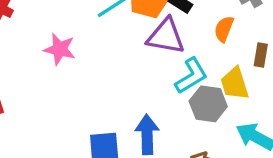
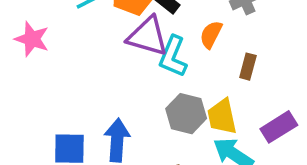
cyan L-shape: (191, 76) -> (173, 56), moved, turned 138
yellow trapezoid: (235, 84) -> (222, 117), moved

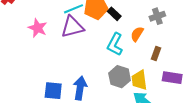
purple triangle: (148, 36) -> (72, 27), moved, turned -35
purple rectangle: (279, 127) -> (172, 78), moved, turned 36

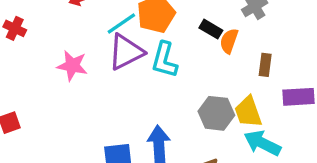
black rectangle: (114, 14) -> (211, 29), moved
cyan L-shape: (115, 44) -> (164, 60), moved

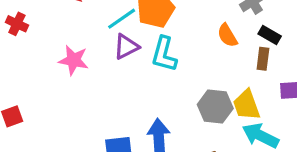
black rectangle: (211, 29) -> (270, 35), moved
orange semicircle: (229, 41) -> (227, 35), turned -50
purple triangle: (126, 52) -> (126, 47), size x0.7

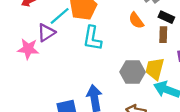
purple triangle: (126, 47) -> (46, 33), moved
yellow trapezoid: (246, 105) -> (155, 69), turned 40

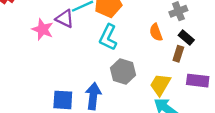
purple triangle: (46, 33) -> (65, 19), turned 42
gray hexagon: (133, 72) -> (123, 71), moved

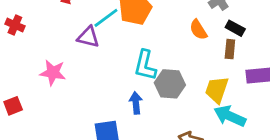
pink star: (43, 29) -> (53, 73), moved
cyan L-shape: (108, 37) -> (145, 65), moved
blue arrow: (93, 96) -> (136, 103), moved, size x0.7

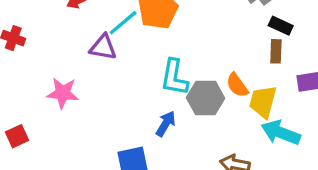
orange semicircle: (198, 30) -> (237, 85), moved
blue arrow: (136, 103) -> (166, 124), turned 40

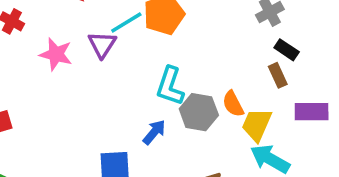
purple triangle: (103, 47) -> (102, 44), turned 44
brown rectangle: (276, 51) -> (278, 75), turned -35
pink star: (63, 93) -> (56, 54), moved

